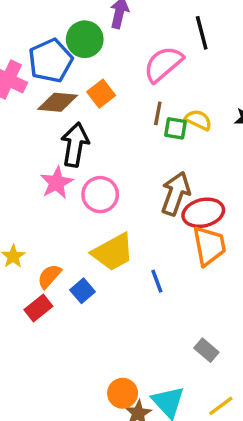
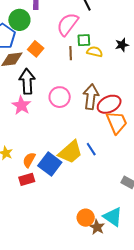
green square: (175, 128) -> (84, 40), moved
pink circle: (100, 195) -> (60, 97), moved
yellow trapezoid: (113, 252) -> (70, 152), moved
blue square: (82, 291) -> (50, 164), size x1.6
red rectangle: (38, 308) -> (27, 179), turned 35

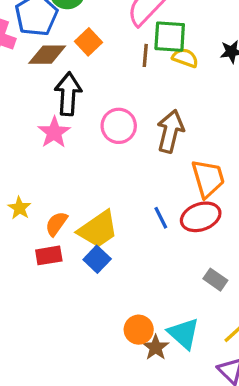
green square: (84, 40) -> (170, 37), size x1.5
red ellipse: (109, 104) -> (201, 217), moved
yellow trapezoid: (70, 152) -> (98, 229), moved
blue square: (50, 164) -> (97, 259), moved, size x0.7

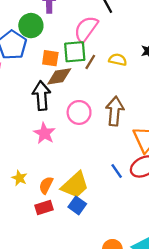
green square: (170, 37) -> (75, 52), moved
orange square: (88, 42) -> (50, 58), turned -30
brown diamond: (47, 55) -> (59, 76), moved
brown line: (145, 55) -> (90, 62), turned 35
pink star: (54, 132) -> (44, 133), moved

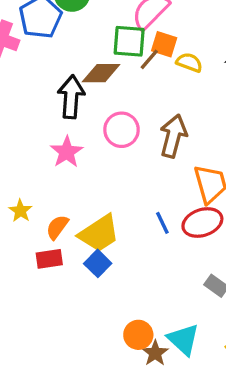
orange square: (50, 58) -> (164, 44), moved

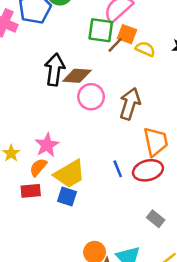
brown diamond: (101, 73) -> (77, 76), moved
pink star: (67, 152) -> (47, 145), moved
blue square: (98, 263) -> (67, 197), turned -30

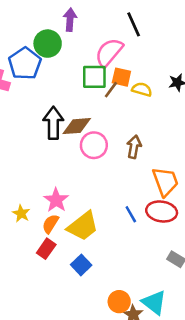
brown arrow: (130, 104) -> (134, 147), size x0.7
red ellipse: (148, 170) -> (162, 211), turned 32
red rectangle: (31, 191) -> (46, 249), turned -42
blue square: (67, 197) -> (81, 265), moved, turned 36

